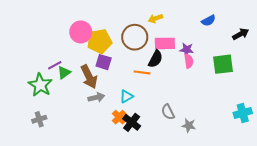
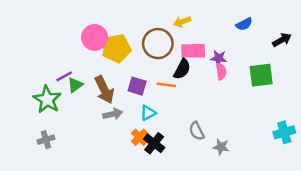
purple square: (104, 62) -> (137, 86), moved

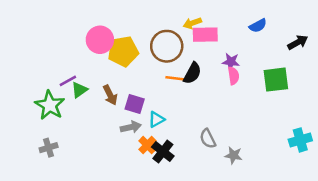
pink rectangle: (193, 51) -> (205, 35), moved
orange line: (166, 85) -> (176, 78), moved
purple square: (137, 86) -> (135, 104), moved
brown arrow: (104, 90) -> (110, 95), size x0.7
gray arrow: (113, 114) -> (131, 127), moved

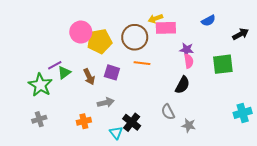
black semicircle: (192, 73) -> (182, 85), moved
purple square: (135, 104) -> (112, 72), moved
cyan triangle: (156, 119) -> (116, 133), moved, turned -40
orange cross: (147, 145) -> (84, 121), moved, turned 32

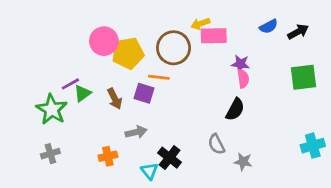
black arrow: (241, 34) -> (298, 32), moved
orange line: (142, 63) -> (159, 77), moved
green square: (223, 64) -> (303, 77), moved

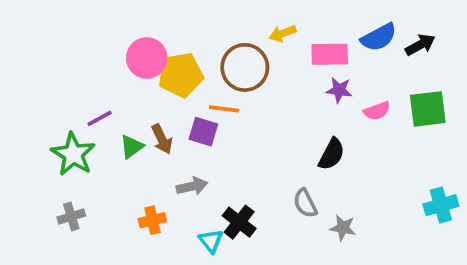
blue semicircle: (269, 26) -> (379, 37), size x1.4
pink rectangle: (214, 36) -> (330, 54), moved
pink semicircle: (243, 79) -> (377, 111), moved, turned 78
green triangle: (82, 93) -> (132, 147), moved

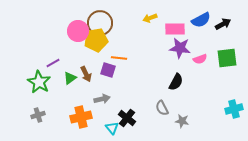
brown circle: (245, 67) -> (100, 23), moved
purple star: (339, 90) -> (180, 48), size x1.5
orange cross: (152, 220) -> (81, 117), size x1.5

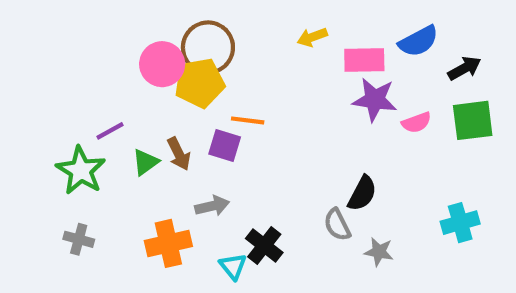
black arrow: (223, 24) -> (464, 68), moved
black semicircle: (176, 82) -> (362, 193), moved
cyan cross: (234, 109) -> (460, 223), moved
gray cross: (38, 115) -> (79, 239), turned 32

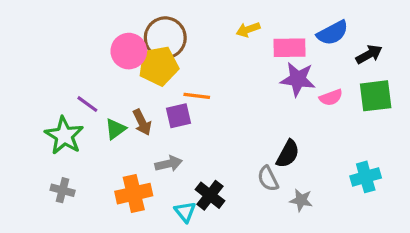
purple line: (110, 131) -> (87, 104), turned 65
purple square: (225, 145) -> (178, 116), turned -30

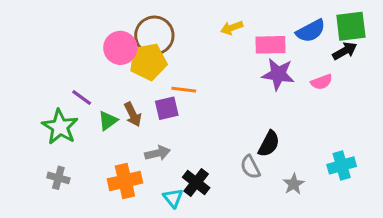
green square: (376, 96) -> (351, 26), moved
pink semicircle: (331, 97) -> (321, 82), moved
gray star: (301, 200) -> (294, 184), moved, turned 30

